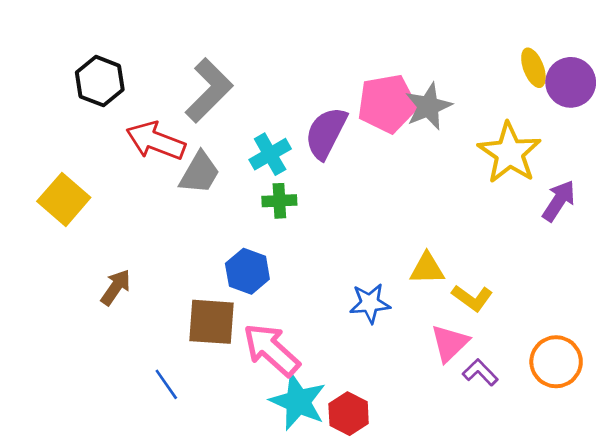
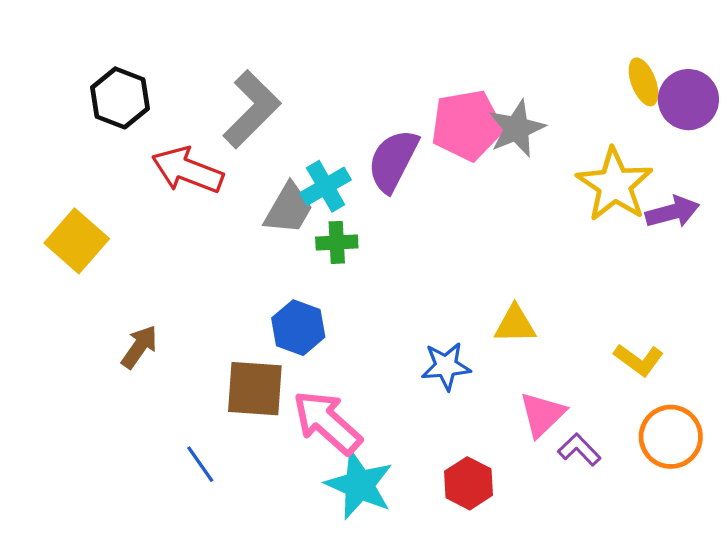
gray trapezoid: (200, 173) -> (289, 209), moved
purple arrow: (559, 201) -> (672, 212), moved, turned 42
yellow L-shape: (472, 298) -> (639, 360), moved
red hexagon: (349, 414) -> (468, 483), moved

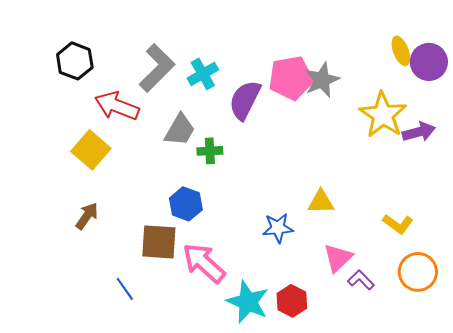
cyan cross: (326, 186) -> (203, 74), moved
yellow square: (77, 241) -> (91, 150), moved
cyan star: (359, 485) -> (248, 302), moved

